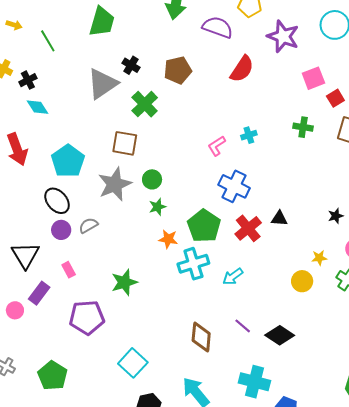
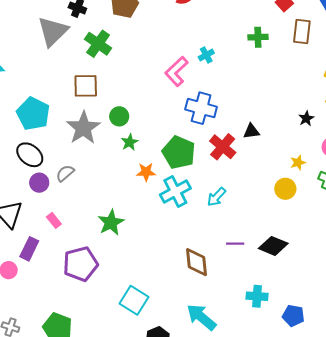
pink L-shape: (217, 146) -> (176, 71), size x1.4
purple line: (243, 326) -> (235, 244), turned -30
cyan cross: (254, 382) -> (257, 296), size x0.7

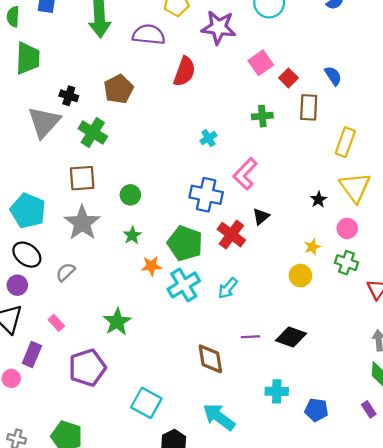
pink L-shape: (176, 71) -> (245, 174), moved
green circle: (119, 116) -> (130, 195), moved
black triangle: (251, 131) -> (261, 216), turned -30
purple circle: (39, 183) -> (17, 285), moved

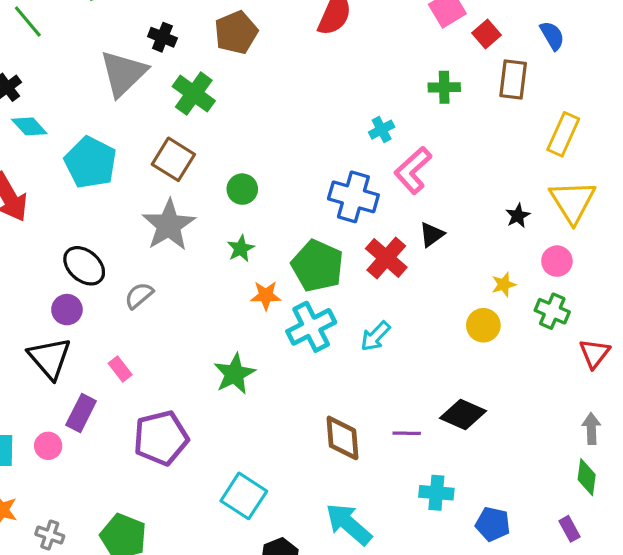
cyan cross: (208, 138) -> (382, 130), moved
brown square: (82, 178) -> (173, 159), turned 32
cyan pentagon: (28, 211) -> (90, 162), moved
green star: (117, 322) -> (234, 374), moved
purple line: (250, 337) -> (407, 433), moved

